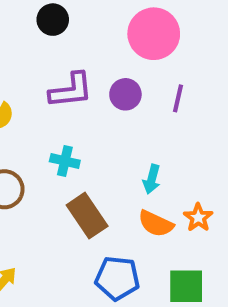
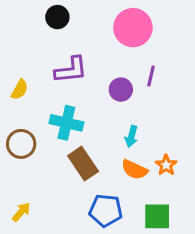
purple circle: (125, 94) -> (121, 90), moved
cyan cross: (65, 161) -> (66, 123), size x1.5

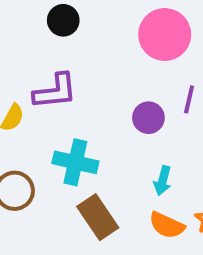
purple L-shape: (71, 70) -> (55, 91), moved

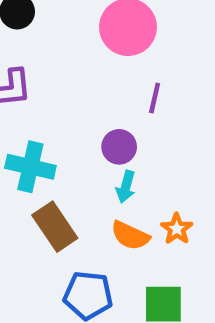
purple circle: (148, 118) -> (119, 147), moved

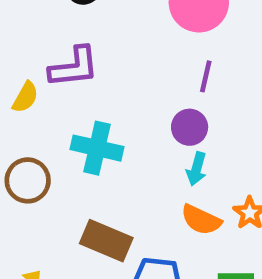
purple line: (155, 98) -> (206, 76), moved
brown rectangle: (55, 227) -> (106, 241), moved, turned -33

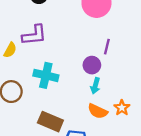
purple line: (206, 76) -> (107, 47), moved

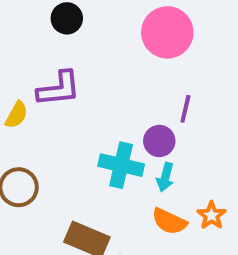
cyan cross: (46, 75) -> (121, 165), moved

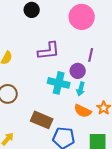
purple L-shape: (59, 89) -> (49, 51), moved

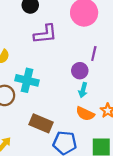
purple L-shape: (49, 51) -> (45, 34), moved
cyan cross: (59, 83) -> (27, 80), moved

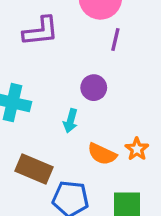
purple line: (94, 53) -> (115, 39), moved
cyan arrow: (83, 90) -> (70, 121), moved

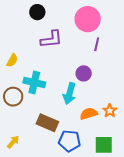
cyan arrow: (70, 121) -> (70, 94), size x1.5
orange semicircle: (102, 154) -> (89, 114), turned 138

